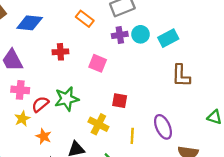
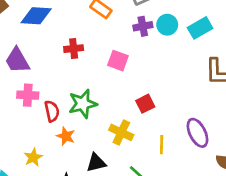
red square: (120, 101) -> (145, 104), turned -35
red semicircle: (40, 104) -> (52, 111), turned 120
yellow star: (22, 119) -> (33, 157), moved
orange star: (44, 136) -> (66, 136), moved

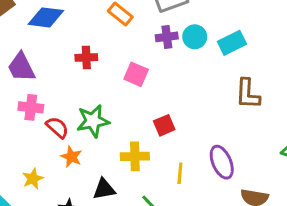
red semicircle: (52, 111) -> (57, 127), turned -40
yellow cross: (121, 132) -> (135, 156), turned -30

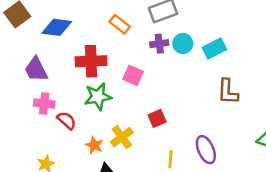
red cross: (86, 57) -> (91, 61), size x1.6
green star: (93, 121) -> (98, 97), moved
yellow cross: (135, 156) -> (122, 137), moved, turned -35
orange star: (71, 157) -> (94, 145), moved

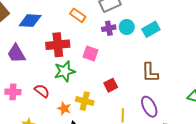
brown L-shape: (228, 92) -> (150, 73), moved
pink cross: (44, 103) -> (13, 92), moved
yellow cross: (122, 137) -> (85, 101), turned -36

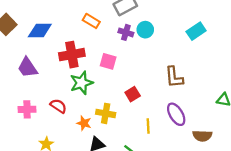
purple cross: (109, 28) -> (126, 32), turned 32
cyan rectangle: (151, 29) -> (196, 31), moved

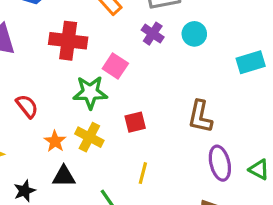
cyan circle: (145, 30) -> (194, 34), moved
green star: (81, 83) -> (90, 92), moved
purple ellipse: (176, 114) -> (220, 163), moved

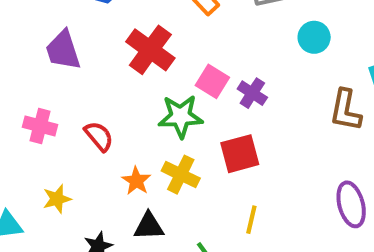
purple cross: (153, 34) -> (252, 93), moved
red cross: (68, 41) -> (150, 50), turned 30
brown L-shape: (200, 117) -> (345, 110), moved
red square: (135, 122) -> (240, 154), size x1.4

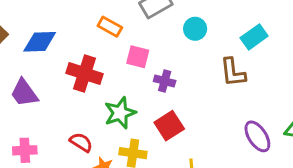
pink square: (212, 81) -> (138, 57), moved
red semicircle: (99, 136) -> (81, 142), moved

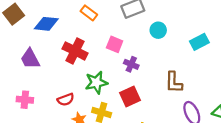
orange rectangle: (110, 27) -> (89, 13), moved
brown L-shape: (233, 72) -> (174, 82), moved
red semicircle: (81, 142) -> (66, 100), turned 119

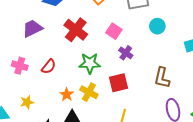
purple trapezoid: (30, 59) -> (32, 28), turned 80
red semicircle: (66, 100) -> (49, 67), moved, turned -42

